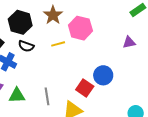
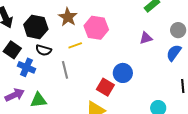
gray line: (47, 96) -> (65, 70), moved

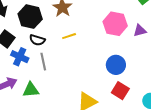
pink hexagon: (96, 28) -> (115, 24), moved
gray line: (65, 70) -> (43, 62), moved
red square: (105, 87) -> (120, 91), moved

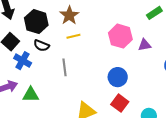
yellow line: (69, 36) -> (73, 36), moved
gray line: (43, 62) -> (65, 67), moved

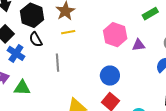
black semicircle: (41, 45) -> (36, 39), turned 35

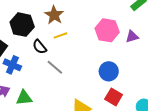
black semicircle: (36, 39) -> (40, 47), moved
gray line: (58, 63) -> (55, 67), turned -36

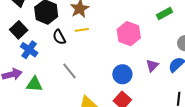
purple triangle: (132, 37) -> (152, 66), moved, turned -40
gray line: (55, 67) -> (70, 71), moved

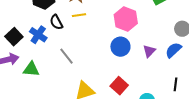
black square: (19, 30) -> (14, 37), moved
blue cross: (29, 50) -> (38, 35), moved
blue circle: (122, 74) -> (120, 47), moved

